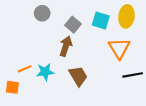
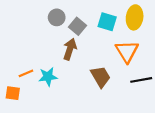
gray circle: (42, 13) -> (57, 17), moved
brown trapezoid: (78, 76) -> (101, 77), moved

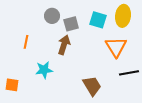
gray square: (78, 26) -> (71, 24), turned 35
orange line: (26, 73) -> (26, 42), moved, turned -56
brown trapezoid: (101, 77) -> (92, 86), moved

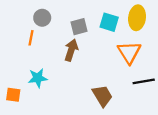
gray circle: (52, 16) -> (42, 18), moved
orange line: (26, 42) -> (31, 38), moved
cyan star: (44, 70) -> (38, 78), moved

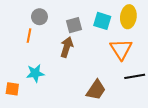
brown trapezoid: (102, 96) -> (96, 90), turned 65

